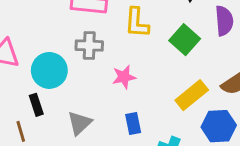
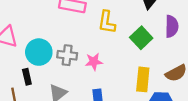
gray cross: (89, 46) -> (67, 55), moved
yellow rectangle: (192, 95) -> (143, 79), turned -50

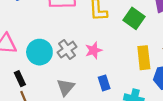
gray cross: (67, 55) -> (67, 50), turned -30
black rectangle: (27, 77) -> (20, 79), moved

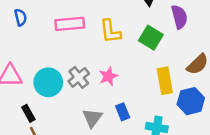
gray triangle: (66, 87) -> (92, 118), moved

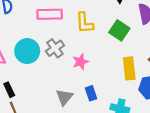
gray cross: (79, 77) -> (55, 48), moved
cyan circle: (48, 82) -> (27, 51), moved

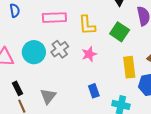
pink star: (80, 62) -> (89, 54), moved
gray triangle: (64, 97) -> (48, 96), moved

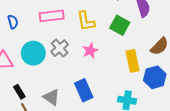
blue semicircle: (15, 10) -> (13, 22), moved
blue rectangle: (94, 91) -> (84, 90), moved, size x1.5
gray triangle: (48, 96) -> (52, 97), turned -30

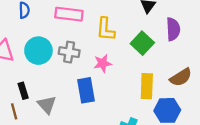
gray cross: (60, 48) -> (69, 52), turned 36
blue rectangle: (84, 90) -> (86, 90), moved
black rectangle: (19, 92) -> (23, 91), moved

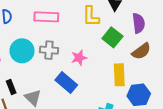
yellow L-shape: (106, 29) -> (91, 16), moved
brown semicircle: (181, 77) -> (141, 51), moved
blue rectangle: (86, 90) -> (66, 82), turned -35

